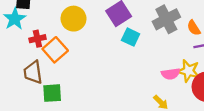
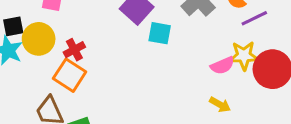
yellow circle: (73, 19) -> (39, 39), moved
red cross: (37, 39) -> (74, 50), moved

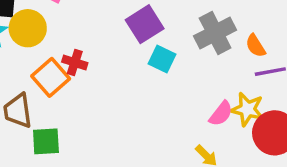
red cross: (74, 50) -> (75, 62), moved, turned 30
pink semicircle: (222, 66) -> (221, 114), turned -45

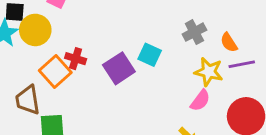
purple square: (145, 24) -> (119, 68), moved
gray cross: (215, 33) -> (194, 32), size x0.7
yellow star: (247, 109) -> (209, 72), moved

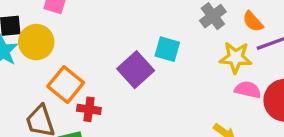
red cross: (76, 59) -> (89, 109), moved
pink semicircle: (200, 100) -> (248, 90), moved, turned -105

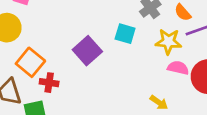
cyan square: (167, 49) -> (125, 34), moved

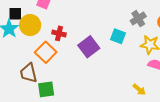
red cross: (49, 83) -> (59, 33), moved

